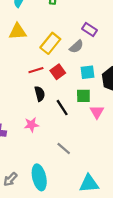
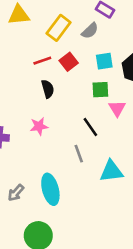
black line: (62, 108) -> (90, 127), moved
gray line: (64, 148) -> (79, 154), turned 32
cyan triangle: (89, 184) -> (111, 171), moved

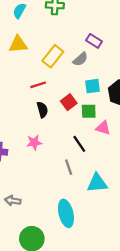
red square: (69, 62) -> (69, 102), moved
pink triangle: (117, 108) -> (103, 128), turned -42
cyan ellipse: (50, 189) -> (66, 213), moved
gray arrow: (16, 193) -> (13, 201), turned 56

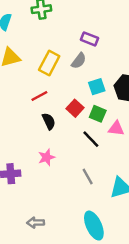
green square: (89, 111) -> (98, 114), turned 35
black line: (79, 144) -> (91, 139), moved

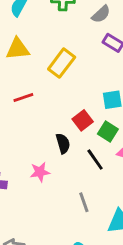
gray semicircle: (79, 61) -> (101, 14), moved
red line: (39, 96) -> (23, 98), moved
black semicircle: (49, 121) -> (63, 143), moved

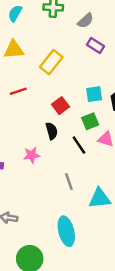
red square: (83, 120) -> (60, 106), moved
green square: (108, 132) -> (90, 121), turned 35

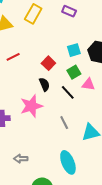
yellow rectangle: (51, 62) -> (33, 14), moved
pink star: (32, 155) -> (31, 106), size x1.6

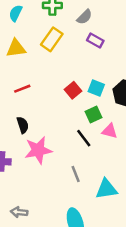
cyan square: (74, 50) -> (96, 88), turned 32
red square: (48, 63) -> (73, 90), moved
black semicircle: (44, 84) -> (23, 125), moved

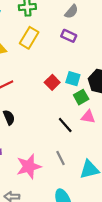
gray semicircle: (84, 17) -> (71, 12), moved
green square: (94, 114) -> (81, 97), moved
pink star: (38, 150) -> (29, 166), moved

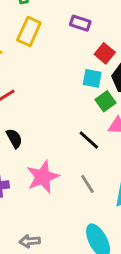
red square: (52, 82) -> (105, 53), moved
pink star: (29, 166) -> (43, 177), moved

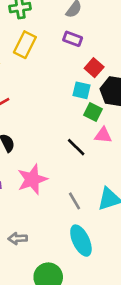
green square: (105, 101) -> (93, 112), turned -30
gray line: (87, 184) -> (75, 201), moved

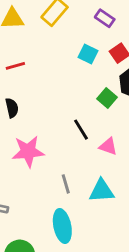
cyan square: (81, 90) -> (88, 54), moved
pink triangle: (103, 135) -> (108, 146), moved

